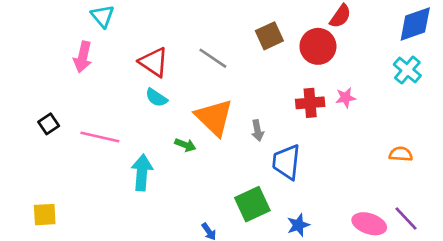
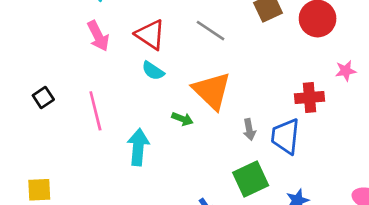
pink arrow: (83, 57) -> (98, 36), moved, turned -40
red cross: (310, 103) -> (309, 97), moved
gray arrow: (258, 130) -> (249, 130), moved
pink line: (100, 137) -> (95, 111), turned 63

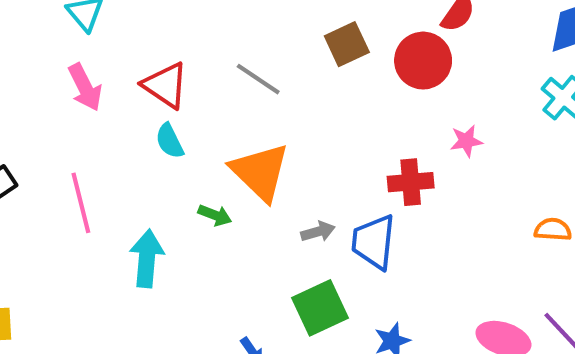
cyan semicircle: (153, 71) -> (170, 141), turned 30
gray arrow: (249, 130) -> (318, 232), turned -95

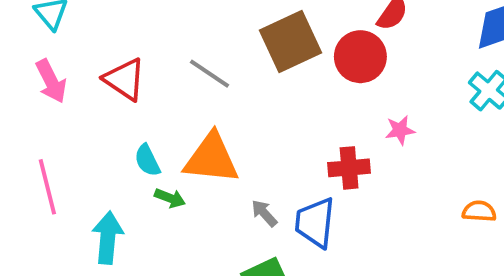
brown square: (347, 44) -> (291, 42), size x1.5
cyan semicircle: (170, 141) -> (147, 160), moved
orange triangle: (260, 172) -> (211, 158), turned -38
gray arrow: (318, 232) -> (264, 213), turned -116

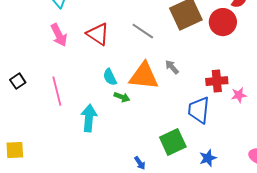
pink star: (400, 130) -> (239, 95), moved
gray arrow: (264, 213) -> (172, 67), moved

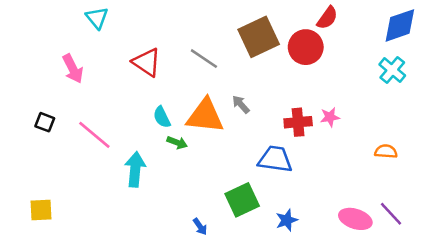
pink arrow: (59, 35) -> (73, 69), moved
black square: (18, 81) -> (45, 122), turned -35
pink line: (57, 91) -> (94, 135), turned -36
pink star: (239, 95) -> (330, 117), moved
blue trapezoid: (199, 110) -> (275, 159), turned 92

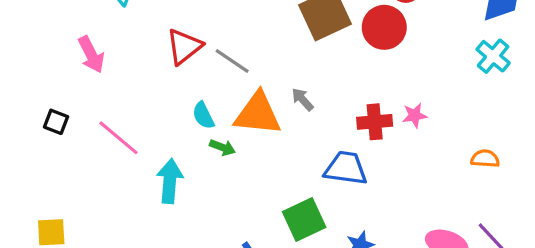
gray line: (204, 59) -> (232, 61), moved
red triangle: (147, 62) -> (184, 47), turned 48

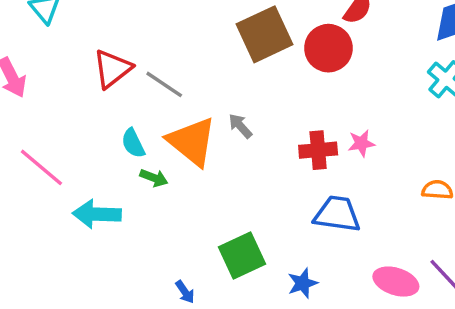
orange triangle: (258, 114) -> (192, 141), turned 33
blue trapezoid: (346, 168) -> (337, 214), moved
cyan arrow: (170, 181) -> (97, 214), turned -93

